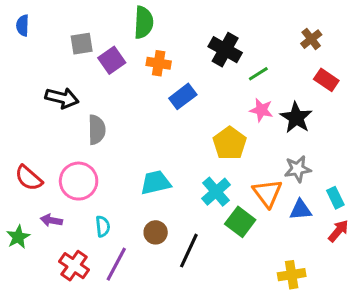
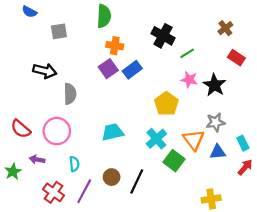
blue semicircle: (23, 25) -> (29, 12), moved, turned -64
purple square: (112, 60) -> (108, 69), moved
brown circle: (156, 232) -> (112, 177), moved

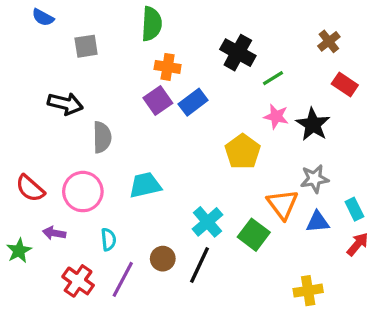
cyan trapezoid: (113, 132) -> (145, 185), moved
cyan cross: (156, 139) -> (207, 222), moved

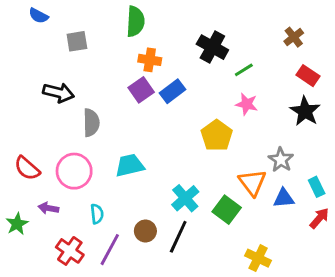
black star: (313, 124) -> (305, 111), moved
gray star: (314, 179) -> (281, 160), turned -30
yellow cross: (308, 291) -> (258, 258), moved, turned 35

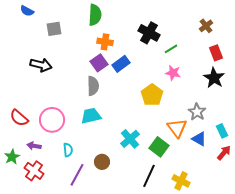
red rectangle: (308, 76) -> (216, 53), turned 35
gray semicircle: (91, 123) -> (93, 86), moved
blue triangle: (284, 198) -> (199, 139), turned 35
black line: (178, 237) -> (149, 176), moved
red cross: (70, 251) -> (34, 171), moved

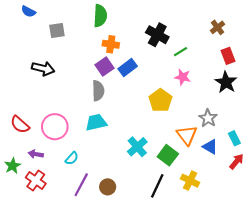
cyan semicircle: (68, 150) -> (72, 158), turned 48
brown circle: (102, 162) -> (108, 187), moved
yellow cross: (181, 181) -> (190, 181), moved

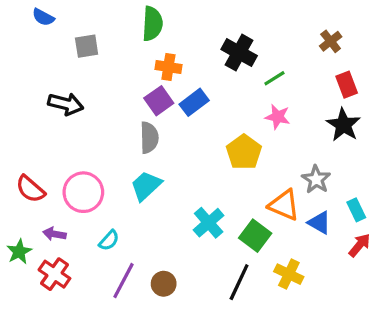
cyan trapezoid: (96, 122) -> (146, 186), turned -30
orange triangle: (187, 135) -> (284, 205), turned -30

